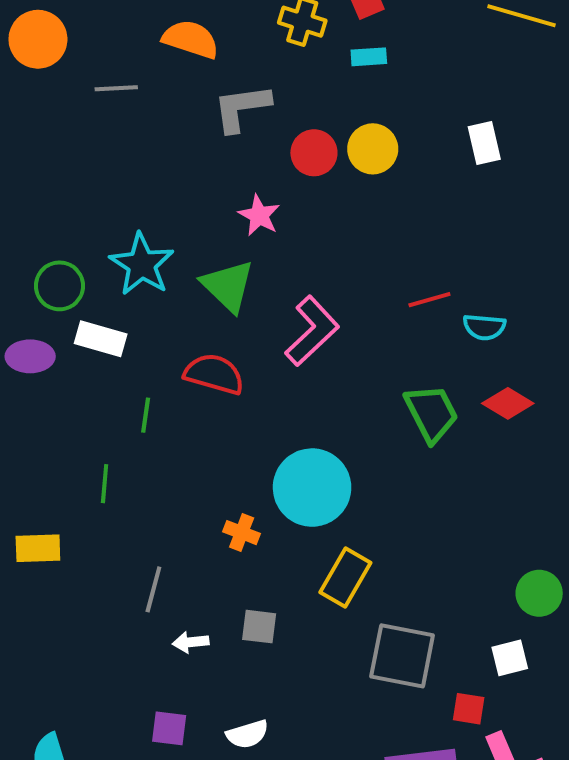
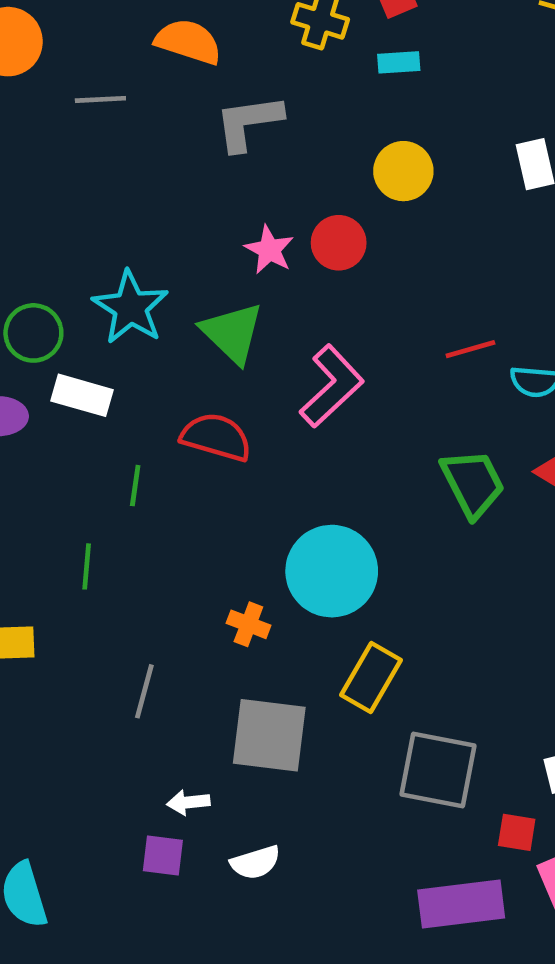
red circle: (314, 153) -> (339, 243), moved
gray square: (259, 627) -> (269, 735), size x1.8
white arrow: (191, 642) -> (188, 802), moved

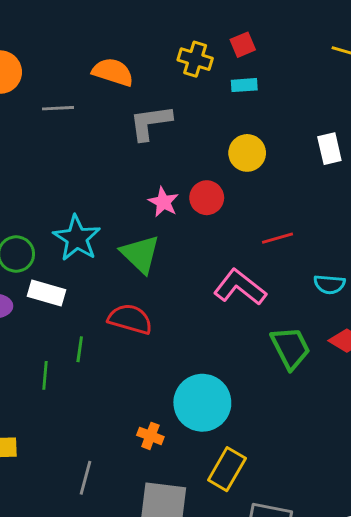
red line: (470, 349) -> (277, 238), moved
pink L-shape: (332, 386) -> (240, 287), moved, turned -99
green line: (87, 566) -> (45, 375), moved

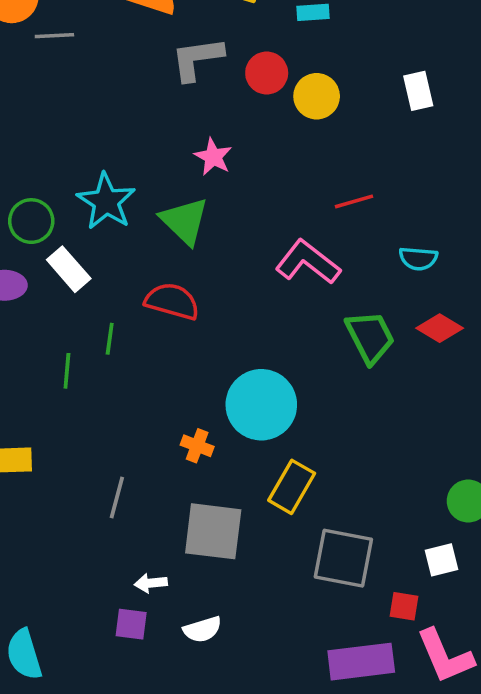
gray line: (58, 108) -> (54, 36), moved
red circle: (207, 198) -> (267, 73), moved
white rectangle: (46, 293) -> (69, 269), turned 33

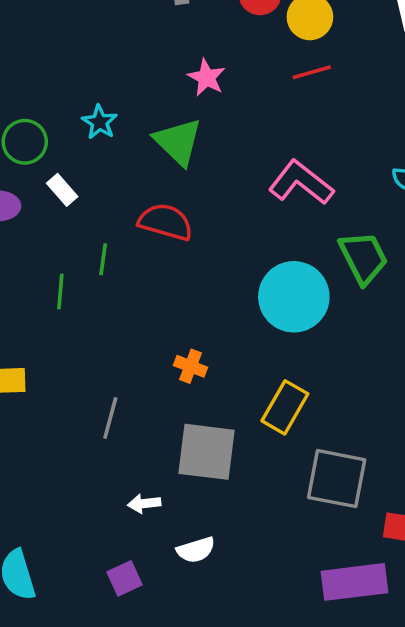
cyan star: (106, 201) -> (100, 122), size x0.6
red line: (354, 201) -> (312, 72), moved
white rectangle: (69, 269) -> (62, 190), size x0.7
cyan circle: (261, 405) -> (294, 297), moved
purple square: (131, 624) -> (125, 578), moved, turned -32

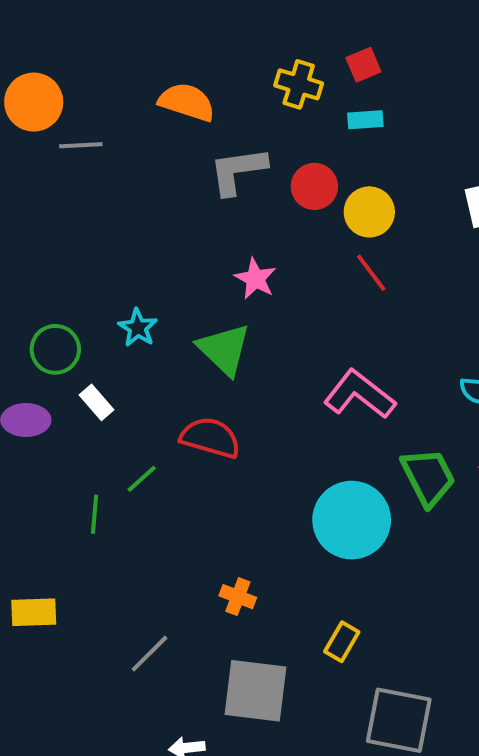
red line: (312, 72) -> (371, 273), turned 69
green line: (103, 259) -> (142, 479), turned 40
yellow rectangle: (285, 407) -> (342, 642), size x0.7
gray line: (110, 418) -> (149, 654), turned 30

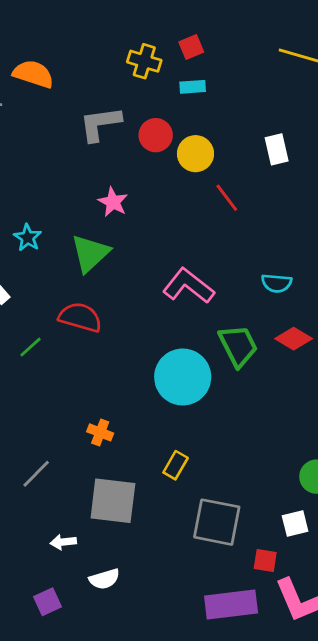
orange semicircle: (187, 102) -> (33, 74), moved
red line: (371, 273) -> (227, 198), moved
green triangle: (224, 349) -> (90, 253), turned 33

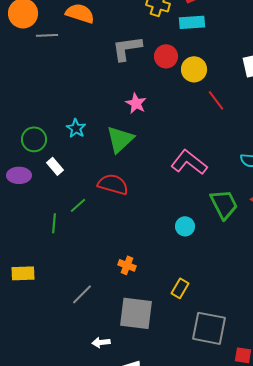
cyan rectangle: (193, 87) -> (192, 22), size x1.4
cyan circle: (183, 377) -> (185, 226), size x0.5

